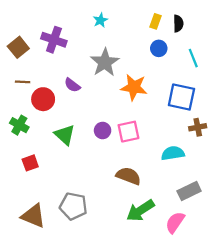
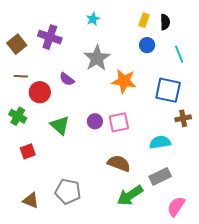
gray rectangle: (189, 191) -> (160, 176), moved
brown triangle: (33, 216) -> (31, 200), size x0.7
pink semicircle: (175, 222) -> (176, 206), moved

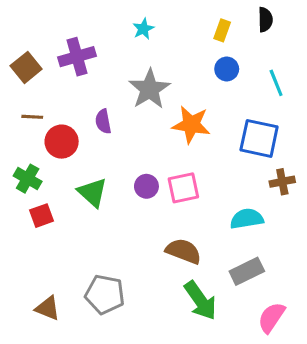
black semicircle: (165, 22) -> (265, 20), moved
purple cross: (50, 37) -> (77, 57), turned -35
purple semicircle: (67, 79) -> (103, 121), turned 42
red square: (28, 151) -> (41, 216), moved
green arrow: (130, 195) -> (200, 301), turned -92

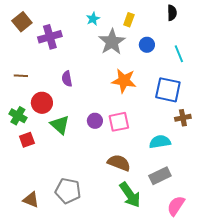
yellow rectangle: (222, 30) -> (129, 20), moved
brown square: (26, 67) -> (22, 22), moved
gray star: (150, 89) -> (112, 42), moved
red circle: (62, 142) -> (42, 103), moved

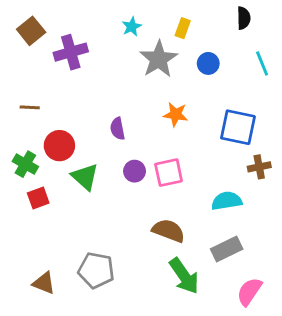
cyan line: (179, 54) -> (262, 63), moved
purple semicircle: (67, 79) -> (118, 129), moved
orange star: (124, 81) -> (176, 114), size x0.7

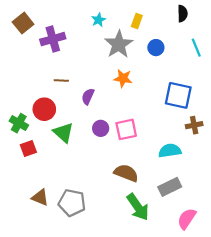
brown line: (30, 107) -> (61, 81), moved
orange star: (176, 114) -> (123, 78), moved
purple semicircle: (118, 129) -> (88, 96), turned 35
brown triangle: (44, 283) -> (40, 197), moved

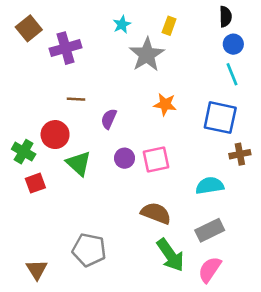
blue circle: (156, 48) -> (233, 44), moved
cyan line: (196, 48) -> (232, 74), moved
orange star: (123, 78) -> (165, 104), moved
brown triangle: (40, 197) -> (37, 270), moved, turned 36
pink semicircle: (187, 219) -> (210, 270), moved

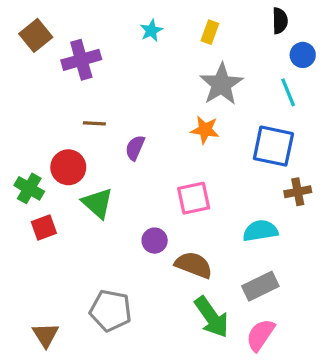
blue circle: (233, 44) -> (303, 55), moved
gray star: (147, 55) -> (221, 84), moved
purple circle: (125, 158) -> (155, 241), moved

